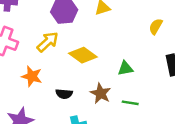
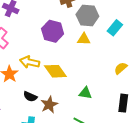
yellow arrow: (48, 42) -> (30, 62), moved, turned -144
brown star: (101, 93) -> (49, 105), moved

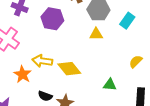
purple hexagon: (53, 31) -> (52, 19), moved
green triangle: (85, 93) -> (110, 85), moved

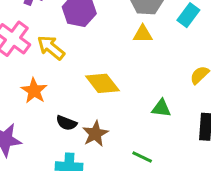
yellow arrow: (42, 61) -> (51, 48), moved, turned 30

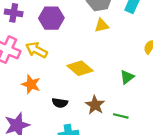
green triangle: (161, 108) -> (127, 77), turned -32
brown star: (95, 134) -> (95, 105), moved

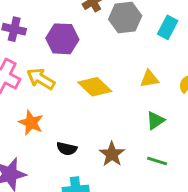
yellow triangle: (102, 25) -> (149, 79), moved
yellow diamond: (80, 68) -> (95, 87), moved
green line: (121, 116) -> (157, 161), moved

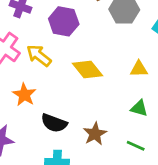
green triangle: (155, 121) -> (139, 108), turned 42
black semicircle: (67, 149) -> (54, 123), size x1.4

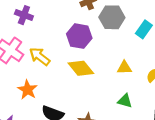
purple hexagon: (64, 21) -> (79, 36), moved

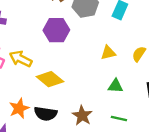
yellow diamond: (81, 68) -> (50, 79), moved
orange star: (27, 90) -> (19, 108), moved, turned 30

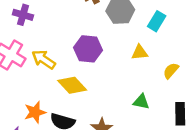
purple hexagon: (56, 30) -> (88, 49), moved
yellow triangle: (108, 53) -> (140, 52), moved

